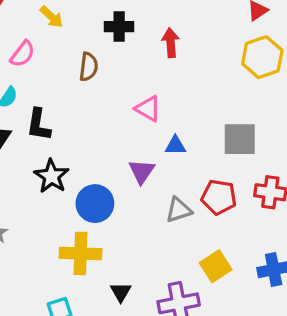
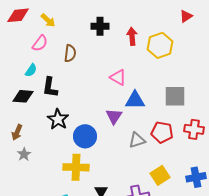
yellow arrow: (51, 17) -> (48, 20), moved
yellow hexagon: (262, 57) -> (160, 45), moved
brown semicircle: (89, 67) -> (70, 53), moved
blue triangle: (175, 146) -> (135, 100), size x1.5

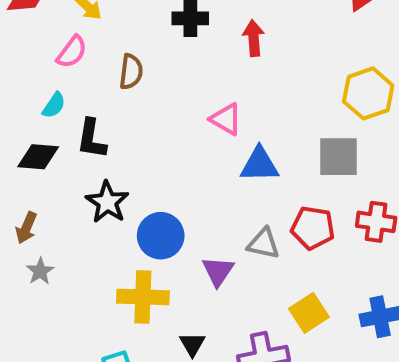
yellow hexagon: (160, 45) -> (368, 93), moved
purple triangle: (114, 116) -> (218, 271), moved
gray triangle: (137, 140) -> (263, 244), turned 30

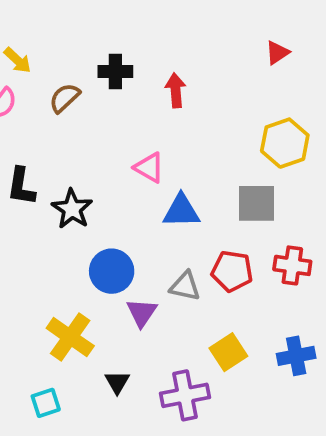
brown semicircle: (131, 72) -> (65, 98), moved, turned -140
black star: (107, 202) -> (72, 209), moved
blue circle: (161, 236) -> (112, 271), moved
yellow cross: (143, 297) -> (70, 337), turned 33

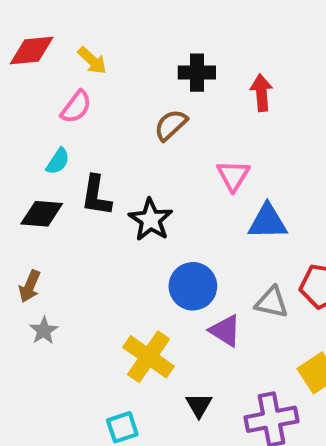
brown semicircle: (65, 98) -> (171, 125), moved
pink triangle: (149, 168) -> (233, 175), turned 32
purple triangle: (142, 313) -> (225, 331), turned -32

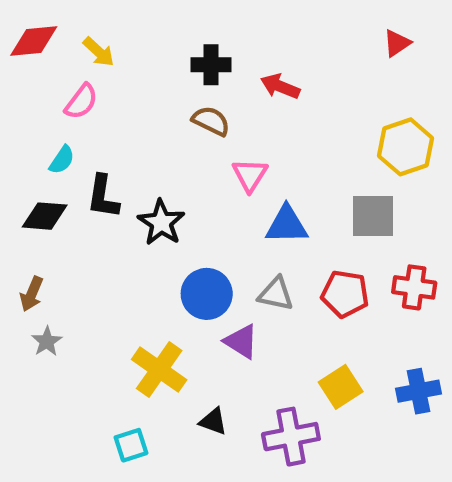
red arrow: (261, 93) -> (280, 86), turned -63
brown semicircle: (171, 125) -> (211, 121), moved, turned 69
gray triangle: (272, 302) -> (276, 294), moved
black triangle: (199, 405) -> (213, 421), turned -40

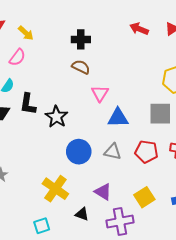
red arrow: (280, 86) -> (139, 29), moved
purple triangle: (241, 341) -> (103, 192), moved

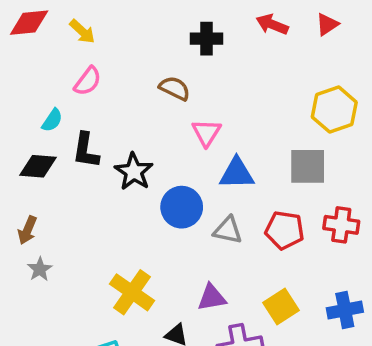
black cross: (81, 39) -> (206, 39), moved
pink semicircle: (17, 57) -> (88, 81), moved
blue circle: (79, 152) -> (182, 207), moved
purple triangle: (103, 192) -> (212, 298), turned -42

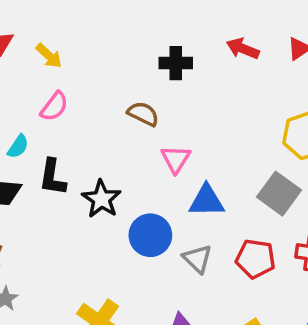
gray square: (308, 166) -> (279, 194), turned 36
gray triangle: (228, 230) -> (197, 259), turned 32

